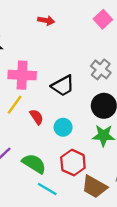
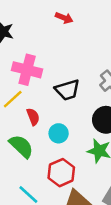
green semicircle: (34, 164) -> (21, 146), moved

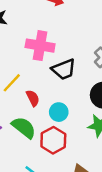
pink cross: (27, 70) -> (40, 46), moved
red hexagon: (61, 173) -> (53, 140), moved

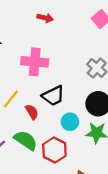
black trapezoid: (64, 69) -> (53, 96), moved
cyan circle: (59, 112) -> (70, 122), moved

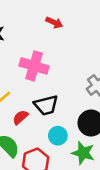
red semicircle: (32, 112) -> (20, 117), turned -112

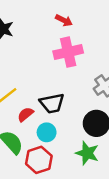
pink cross: (34, 66) -> (68, 52), moved, turned -32
cyan circle: (58, 136) -> (47, 132), moved

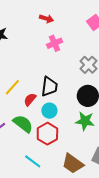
pink cross: (68, 52) -> (55, 43), size x0.7
black trapezoid: (52, 103) -> (49, 87), turned -60

